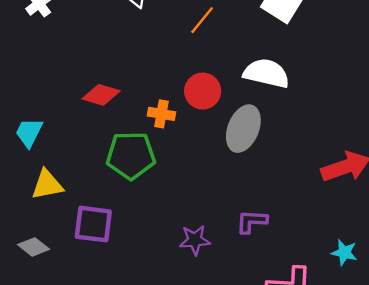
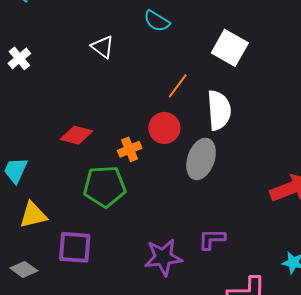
orange line: (202, 20) -> (178, 86), moved
white semicircle: (266, 73) -> (219, 110), turned 75
orange cross: (161, 114) -> (130, 149), turned -30
purple star: (195, 240) -> (163, 257), size x1.4

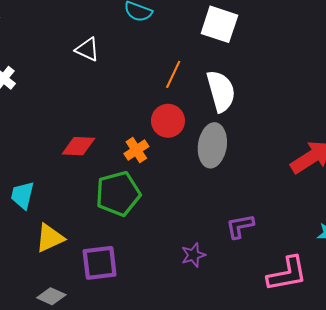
purple star: (163, 257) -> (193, 255), size x0.6

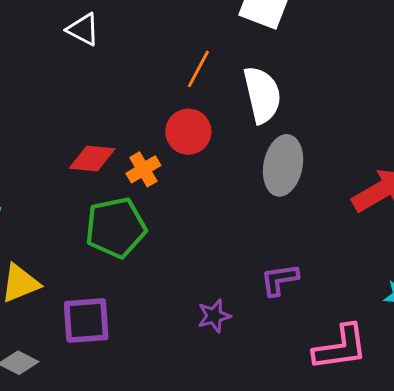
gray ellipse: (212, 145) -> (283, 165), moved
red diamond: (78, 146) -> (92, 159), moved

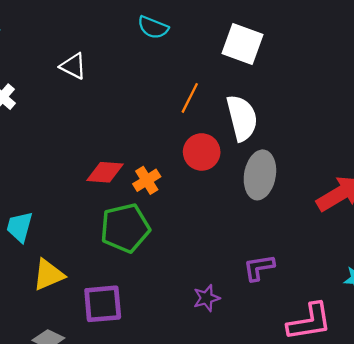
white triangle: (83, 29) -> (73, 66), moved
red circle: (188, 132) -> (202, 152), moved

